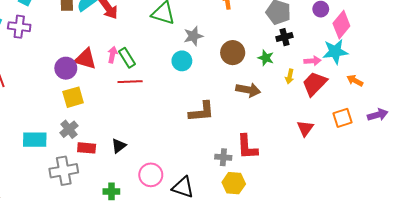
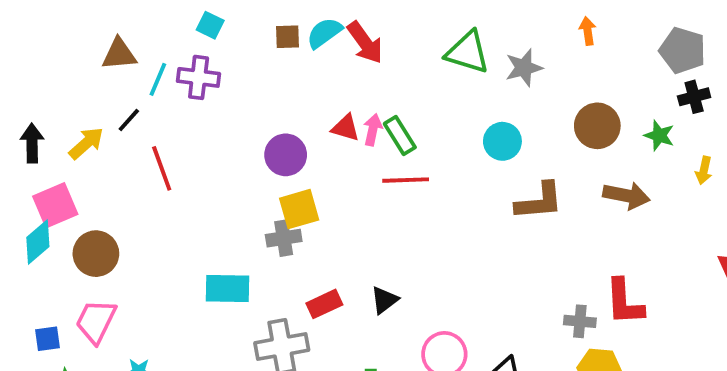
gray star: (193, 36) -> (524, 68), moved
red triangle: (86, 59) -> (346, 128), moved, size x0.7
brown L-shape: (202, 112) -> (539, 201), moved
gray cross: (69, 129) -> (284, 238), moved, turned 30
red rectangle: (87, 148) -> (324, 304), turned -30

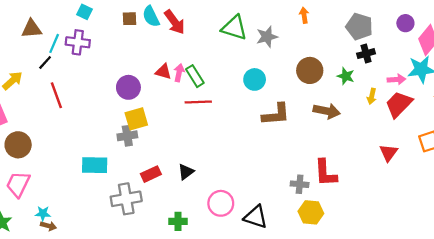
cyan semicircle: (324, 33) -> (151, 16), turned -80
black line: (129, 120) -> (45, 63), moved

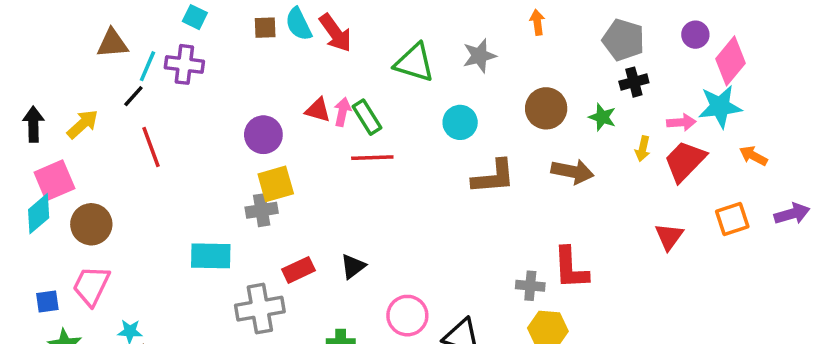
green triangle: (234, 28) -> (414, 63), moved

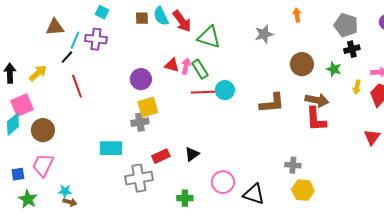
green triangle: (414, 63) -> (209, 37), moved
cyan circle: (460, 122) -> (225, 90), moved
red L-shape: (571, 268) -> (316, 119), moved

